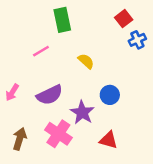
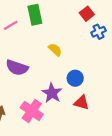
pink line: (41, 51) -> (11, 25), moved
purple semicircle: (50, 95) -> (17, 68), moved, turned 45
red triangle: (109, 140) -> (82, 103), moved

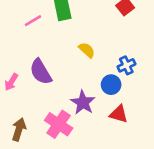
blue cross: (98, 32) -> (126, 65), moved
purple semicircle: (17, 68) -> (41, 72), turned 40

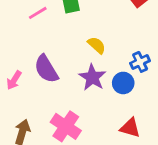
purple star: (83, 103) -> (92, 77), moved
red triangle: (119, 114) -> (130, 128), moved

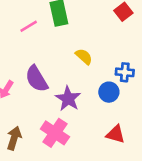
blue cross: (140, 62) -> (125, 72), turned 30
purple star: (92, 77) -> (68, 99), moved

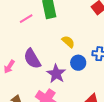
blue circle: (109, 92) -> (78, 63), moved

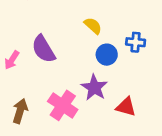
purple star: (56, 74) -> (94, 88), moved

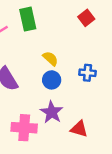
blue circle: (107, 55) -> (52, 80), moved
pink cross: (63, 105) -> (24, 128), turned -30

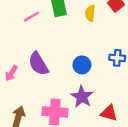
yellow semicircle: (50, 58) -> (90, 13), moved, turned -126

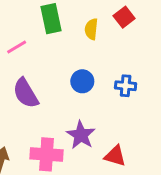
pink line: (31, 17) -> (17, 47), moved
blue circle: (82, 65) -> (82, 81), moved

